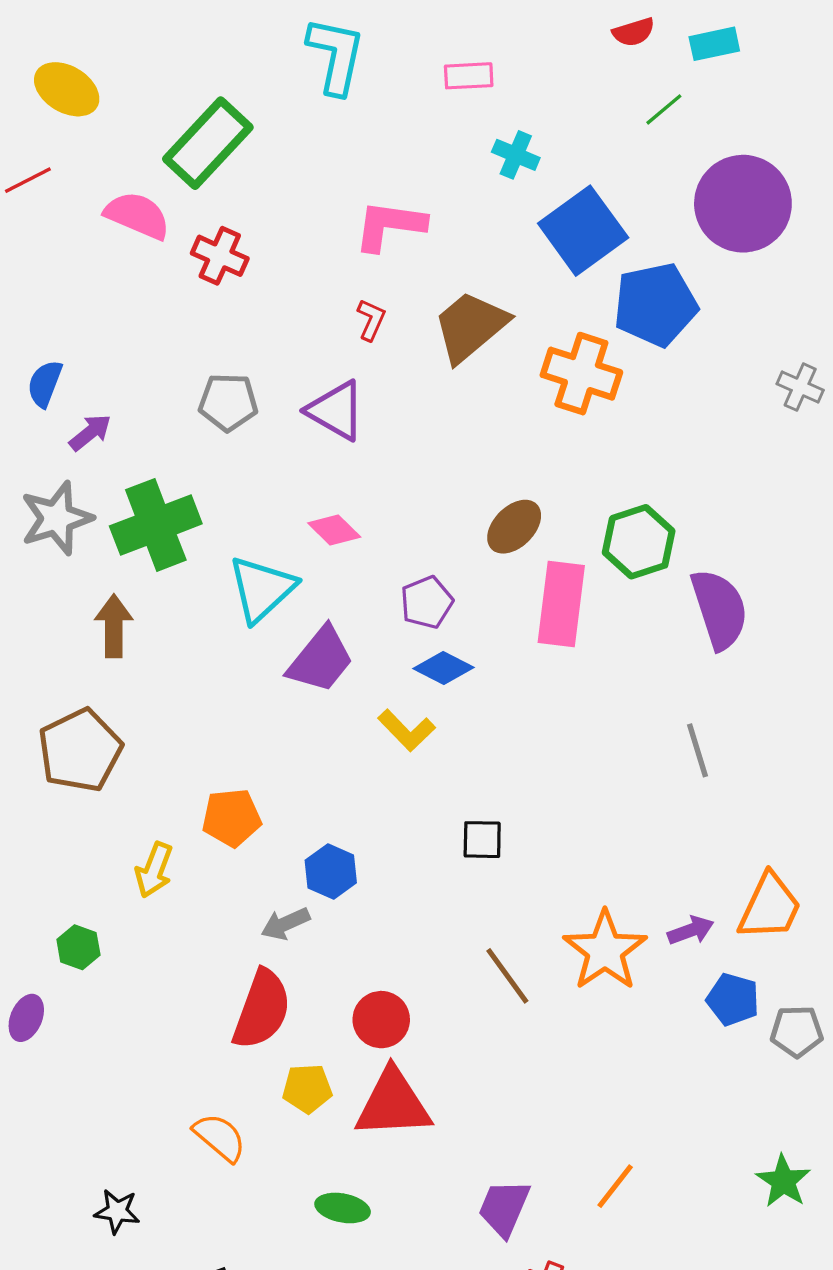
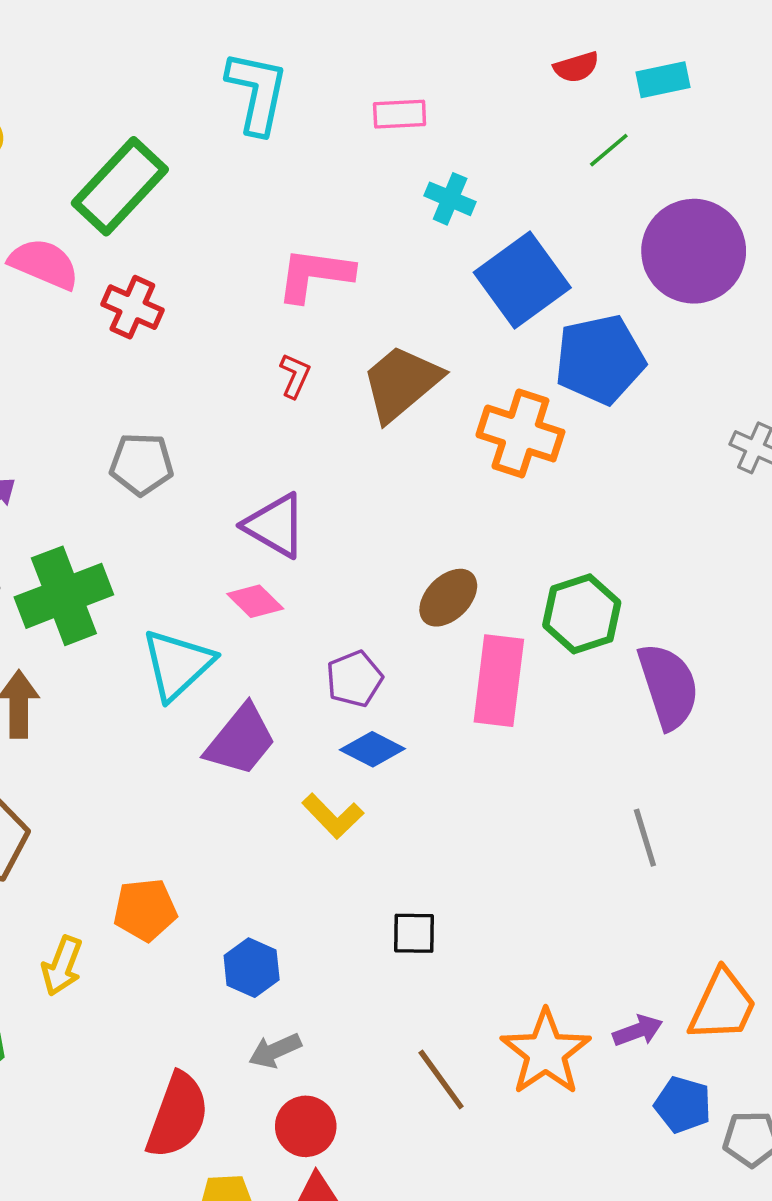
purple triangle: (336, 411) -> (275, 525), moved
gray arrow: (285, 924) -> (275, 1051), moved

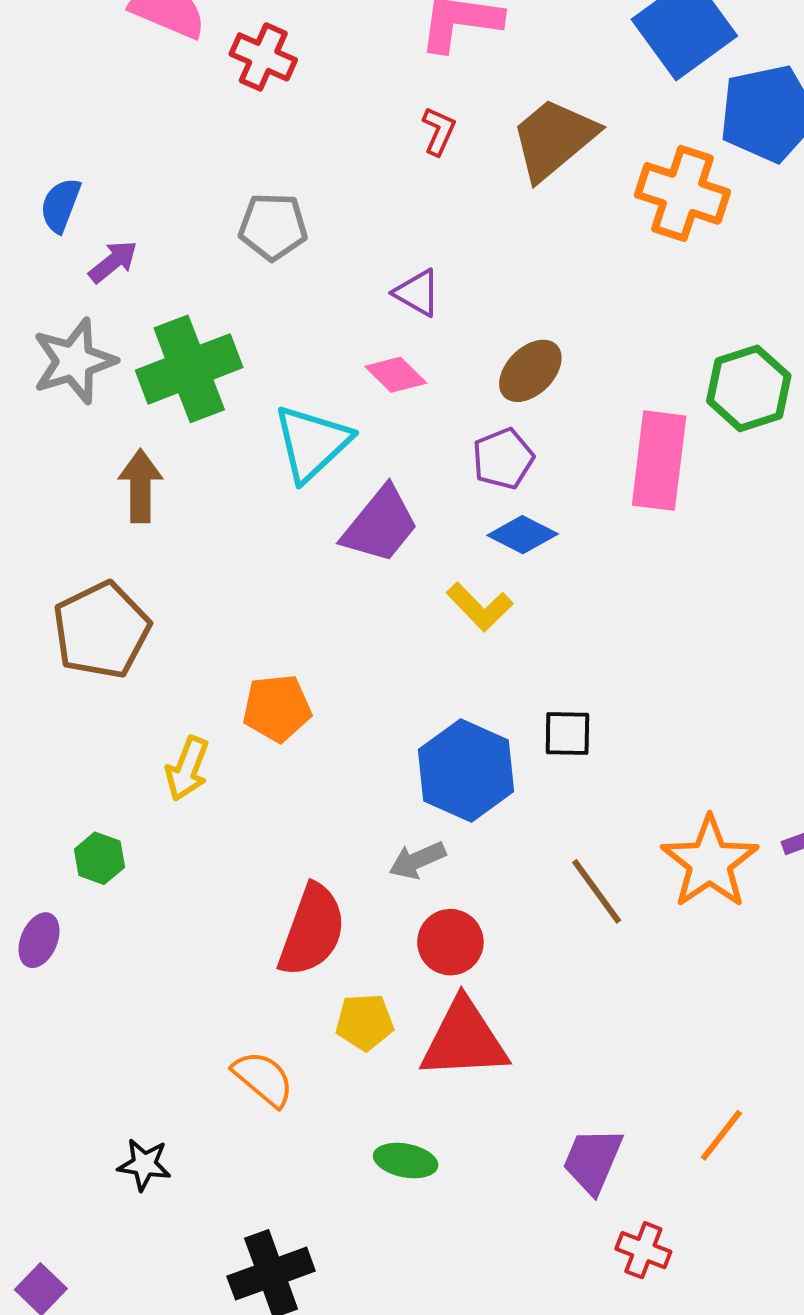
purple triangle: (275, 525) -> (417, 293), size x0.7
brown ellipse: (448, 598) -> (530, 371), moved
blue hexagon: (252, 968) -> (466, 771), moved, size x1.6

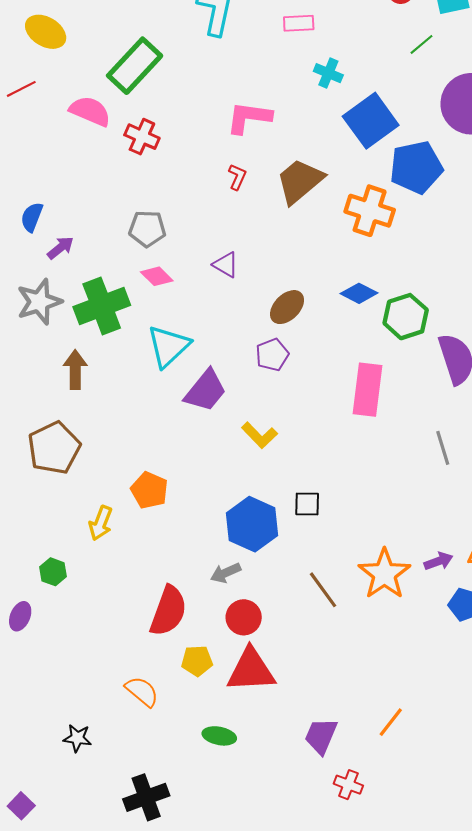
pink diamond: (396, 375) -> (157, 276), moved
pink rectangle: (659, 461) -> (367, 390), moved
blue diamond: (523, 535) -> (359, 293), moved
orange pentagon: (277, 708) -> (149, 490), turned 30

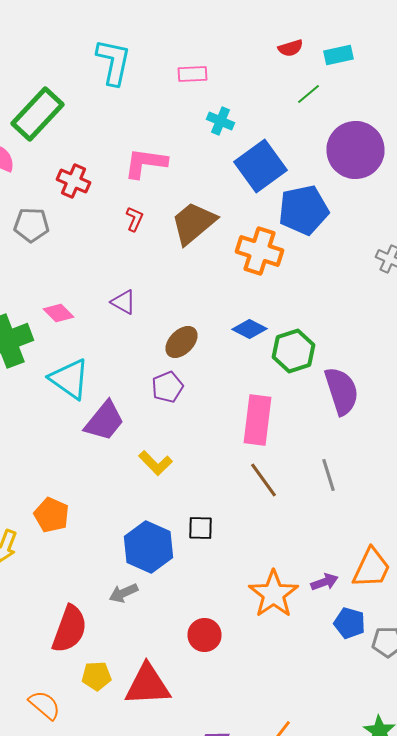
red cross: (142, 137) -> (74, 181), moved
gray pentagon: (147, 229) -> (32, 225), moved
cyan triangle: (168, 346) -> (70, 379), turned -42
brown line: (323, 590) -> (264, 480), moved
red circle: (244, 617) -> (204, 635), moved

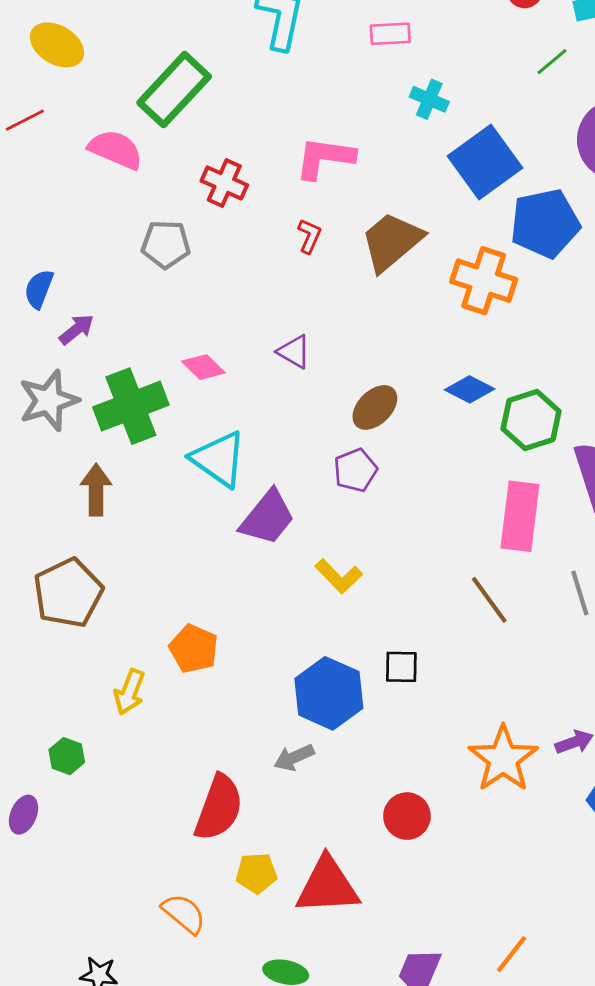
pink rectangle: (258, 420) -> (520, 516), moved

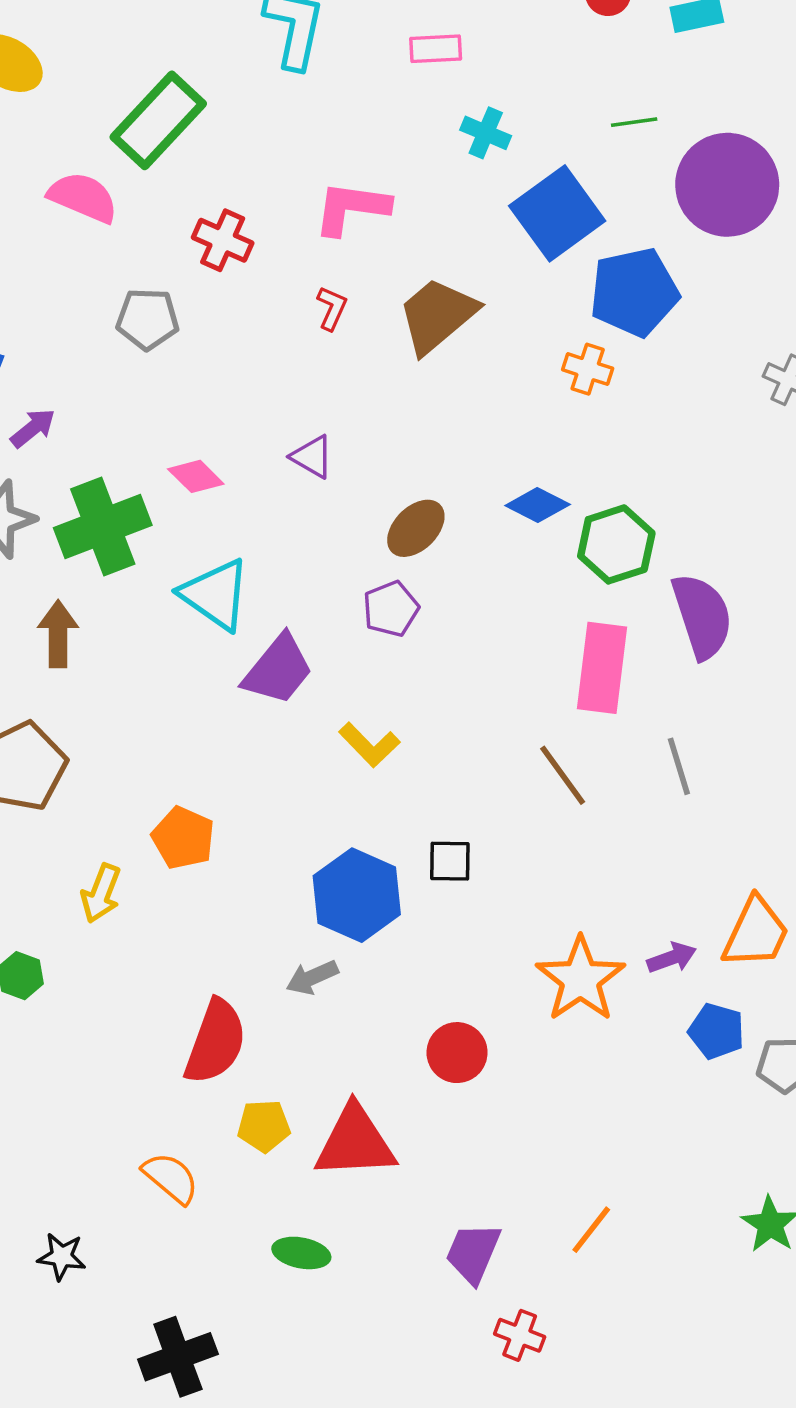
green line: (552, 62) -> (634, 122), moved, turned 32
orange cross: (484, 281) -> (588, 369), moved, size x0.6

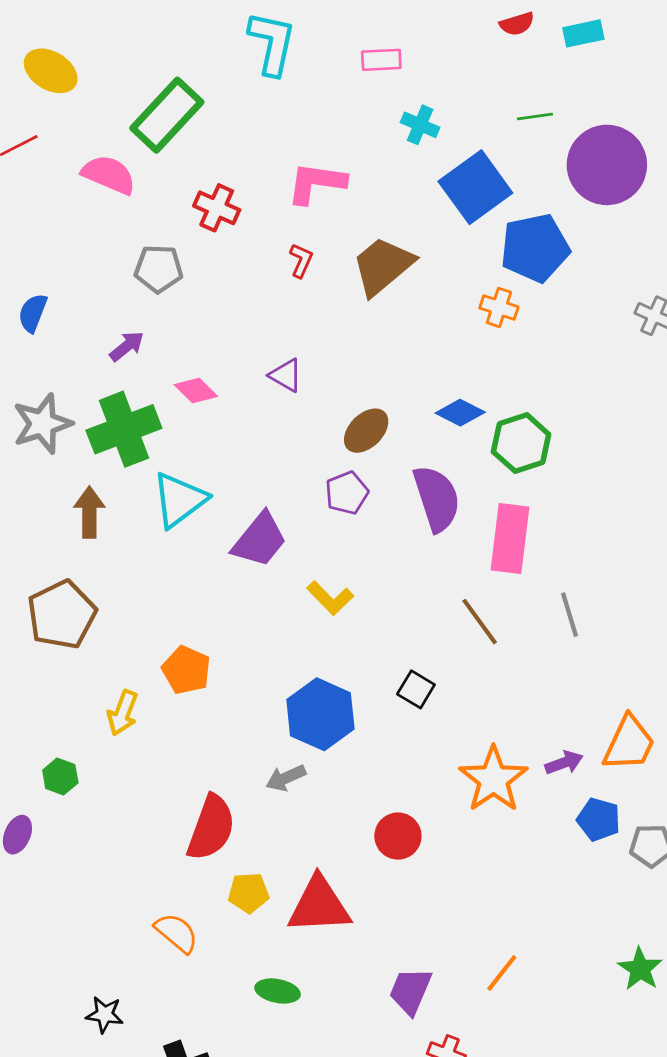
purple arrow: (33, 428) -> (127, 346), moved
cyan triangle: (215, 595) -> (179, 500), moved, turned 48
purple semicircle: (702, 616) -> (437, 498), moved
black square: (450, 861) -> (416, 689), moved, turned 30
black star: (62, 1257) -> (105, 1015), moved

